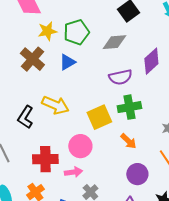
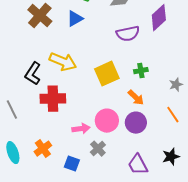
green cross: (129, 107) -> (141, 71), moved, size x0.6
pink circle: (80, 146) -> (107, 121), moved
red cross: (45, 159) -> (53, 99), moved
purple circle: (137, 174) -> (136, 123), moved

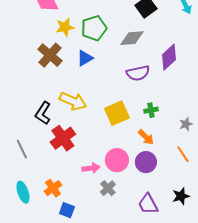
red cross: (53, 99) -> (63, 138), turned -35
blue square: (72, 164) -> (67, 210), moved

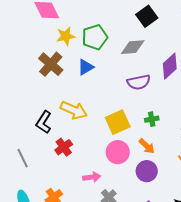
red cross: (63, 138) -> (64, 147), size x0.7
pink circle: (117, 160) -> (118, 152), moved

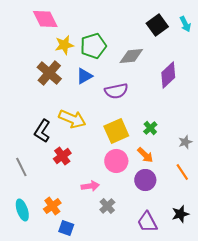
black square: (147, 16) -> (157, 25), moved
purple semicircle: (139, 82) -> (116, 91), moved
green cross: (152, 119) -> (150, 128), turned -32

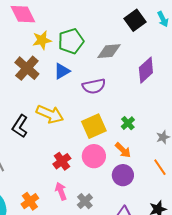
red cross: (62, 156) -> (62, 161), moved
pink arrow: (90, 186) -> (61, 191), moved, turned -102

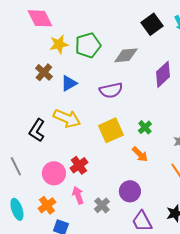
brown cross: (27, 68) -> (44, 72), size x0.7
blue triangle: (62, 71) -> (69, 83), moved
pink circle: (94, 156) -> (54, 173), moved
purple circle: (123, 175) -> (130, 191), moved

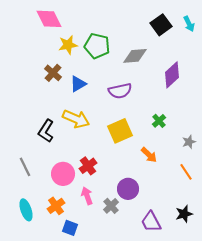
green pentagon: (88, 45) -> (97, 46), turned 30
green cross: (145, 127) -> (159, 121), moved
purple circle: (130, 191) -> (128, 189), moved

